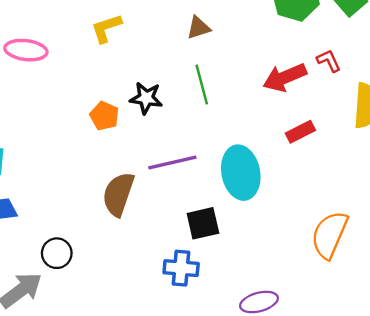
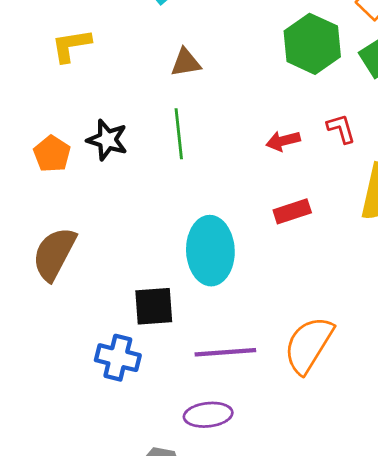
red arrow: (285, 77) -> (283, 141), size x0.6
purple line: (172, 162) -> (225, 352), moved

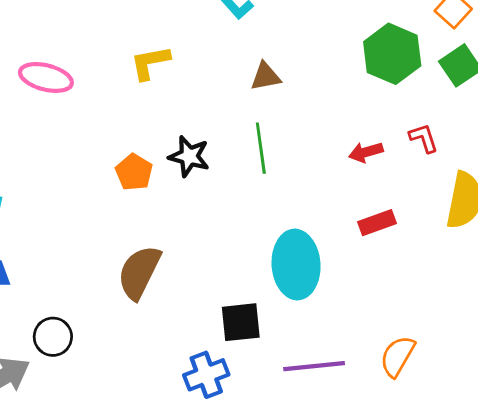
orange semicircle: (309, 345) -> (397, 356), size x0.7
blue cross: (118, 358) -> (206, 375), turned -33

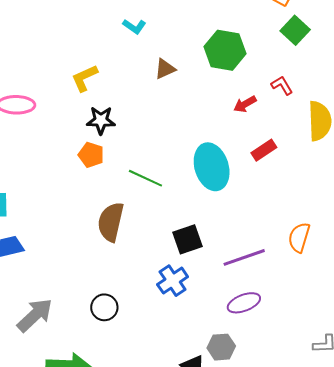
green hexagon: (392, 54) -> (225, 50), moved
green line: (261, 148) -> (145, 178), moved, turned -44
black star: (189, 156) -> (101, 120), moved
cyan ellipse: (296, 265) -> (212, 167), moved
black circle: (53, 337) -> (104, 307), moved

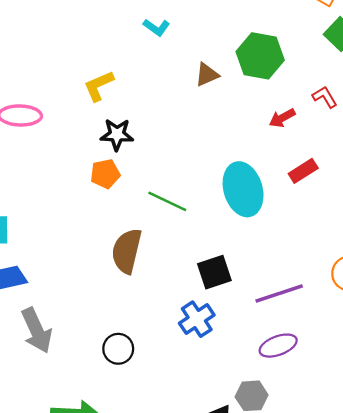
brown triangle: (165, 69) -> (207, 75), moved
orange pentagon: (91, 155) -> (105, 174), turned -30
gray arrow: (35, 315) -> (37, 330), moved, turned 108

